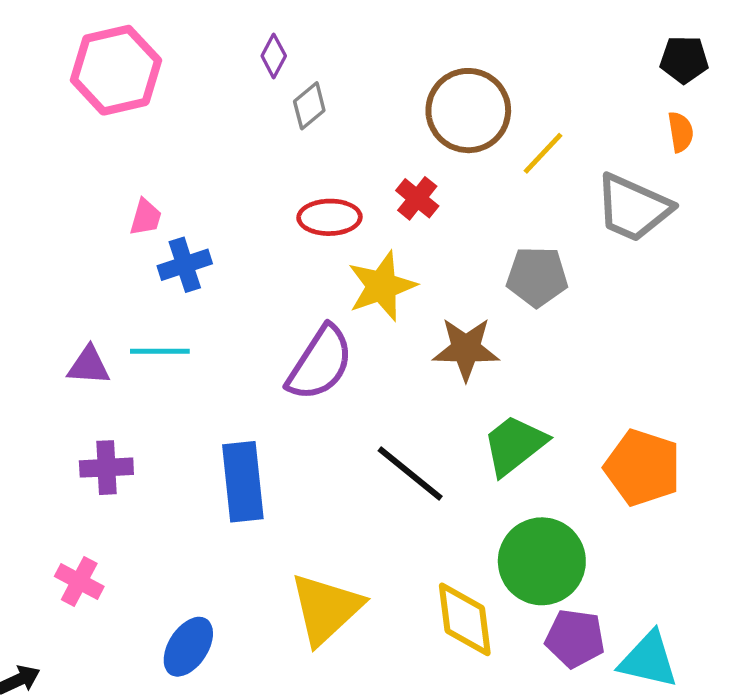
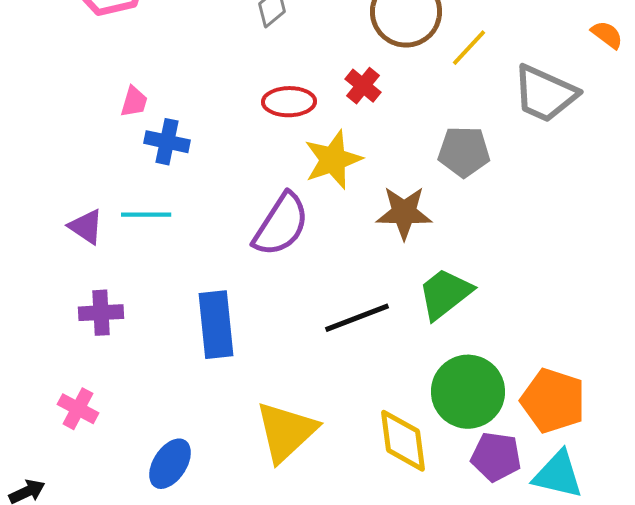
orange semicircle: (681, 132) -> (607, 35), moved, turned -44
blue cross: (185, 265) -> (167, 142), turned 30
purple triangle: (89, 366) -> (86, 227), turned 30
orange pentagon: (643, 468) -> (553, 401), moved
black line: (410, 474) -> (357, 318), turned -60

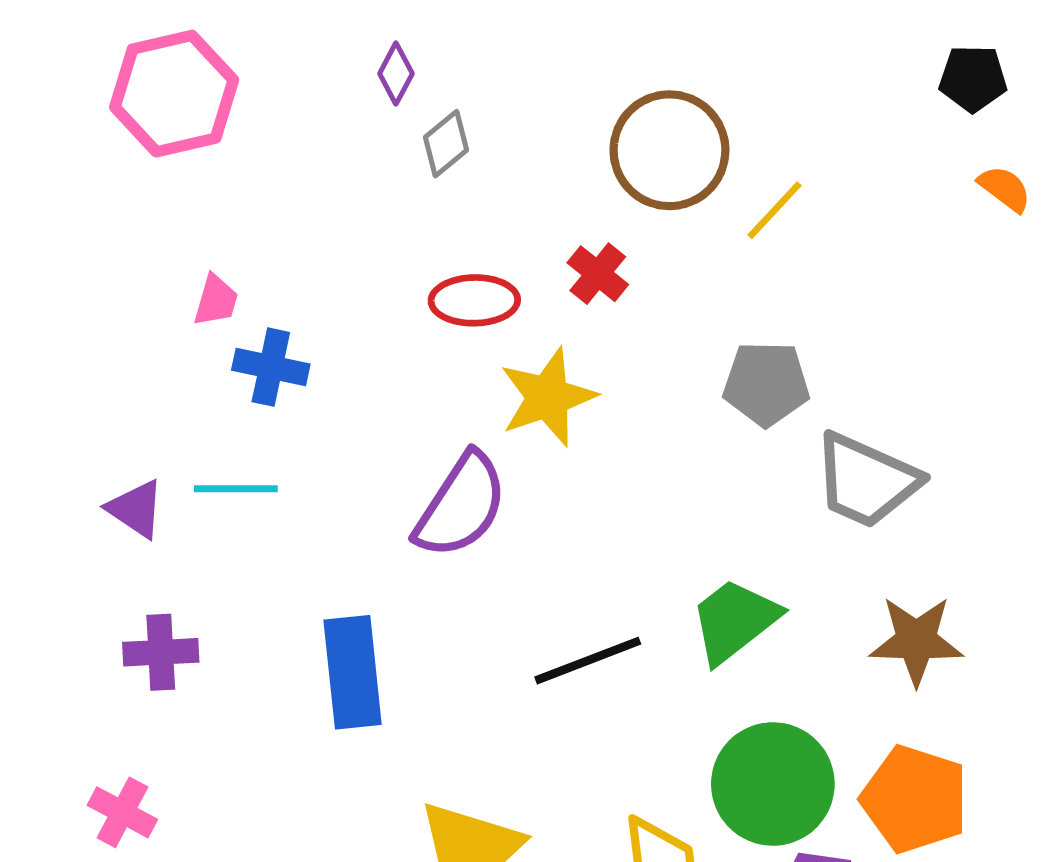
gray trapezoid: (545, 94) -> (866, 480), moved
brown star: (404, 213) -> (916, 641), moved

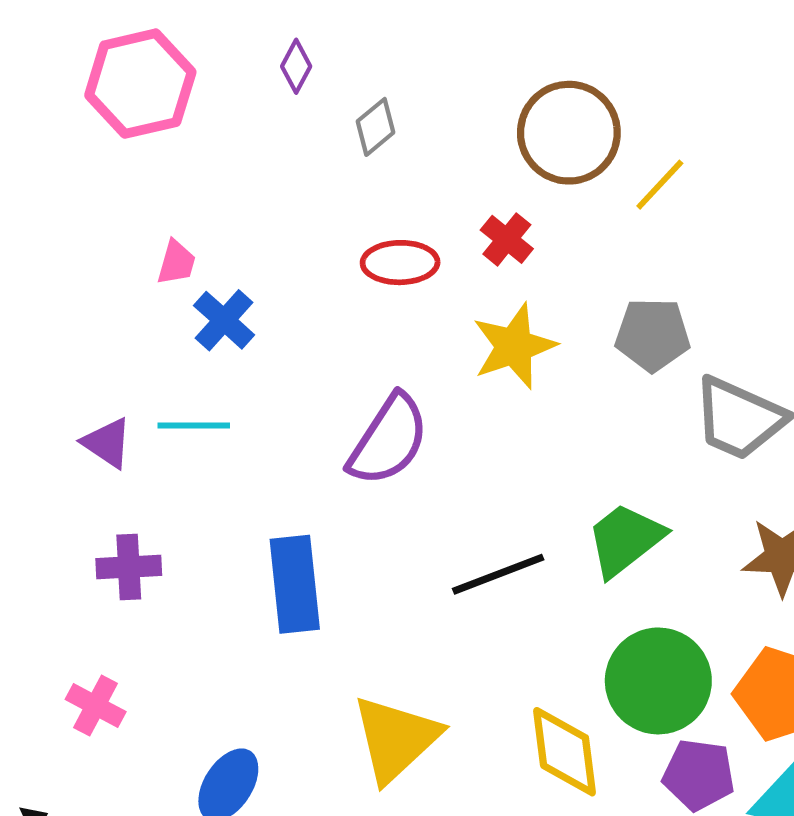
purple diamond: (396, 74) -> (296, 66), moved
blue cross: (271, 367) -> (224, 320), turned 30
yellow star: (548, 397) -> (514, 346), moved

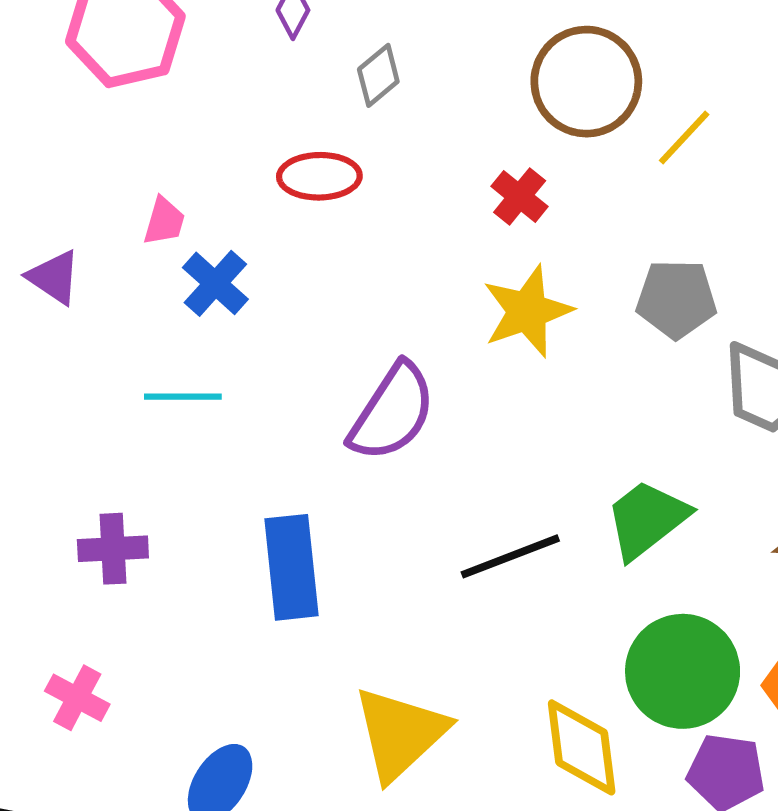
red ellipse: (400, 263) -> (319, 176), moved
purple triangle: (107, 443) -> (54, 277), moved

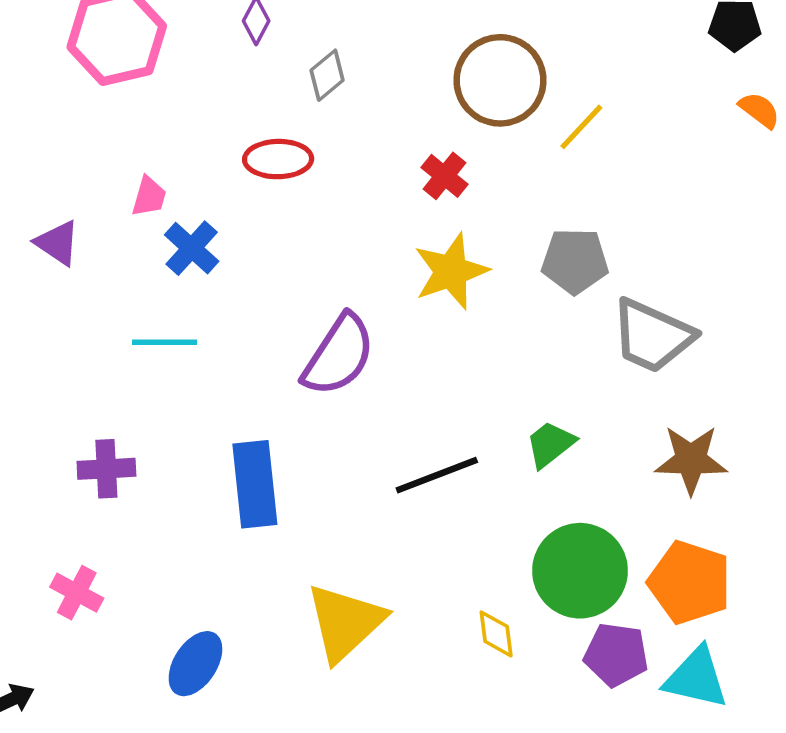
green trapezoid: (647, 519) -> (550, 444), size x0.7
yellow diamond: (582, 747) -> (496, 634), size x0.6

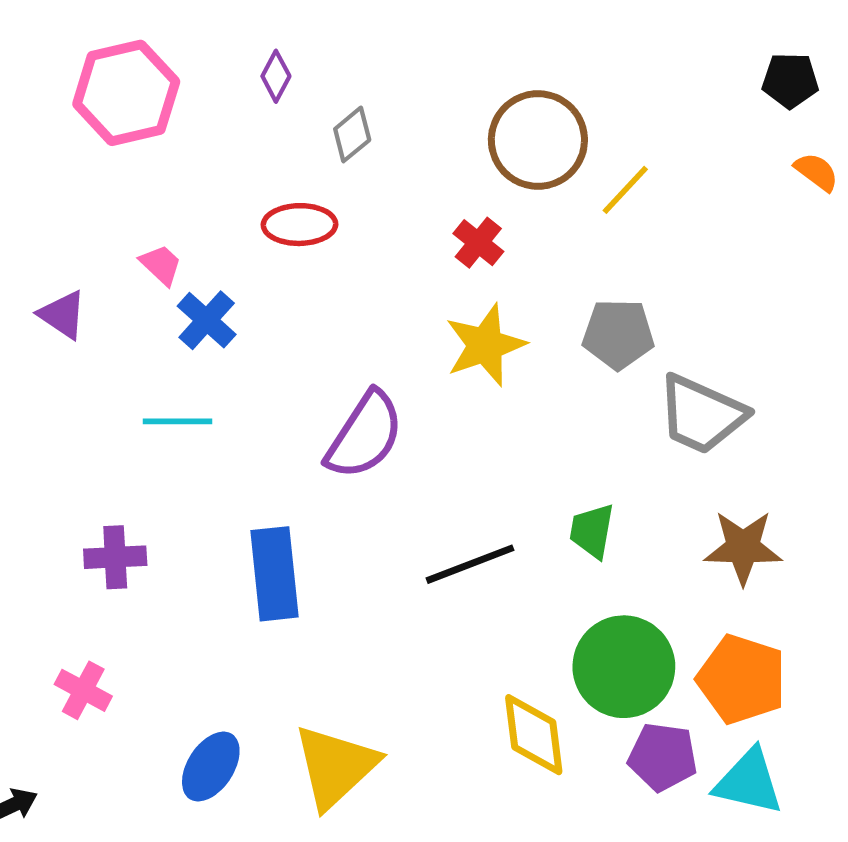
pink trapezoid: (149, 196) -> (161, 265), turned -63
green trapezoid: (550, 444) -> (592, 531), turned -42
yellow triangle: (345, 622) -> (336, 767), moved
yellow diamond: (496, 634) -> (534, 735), size x1.6

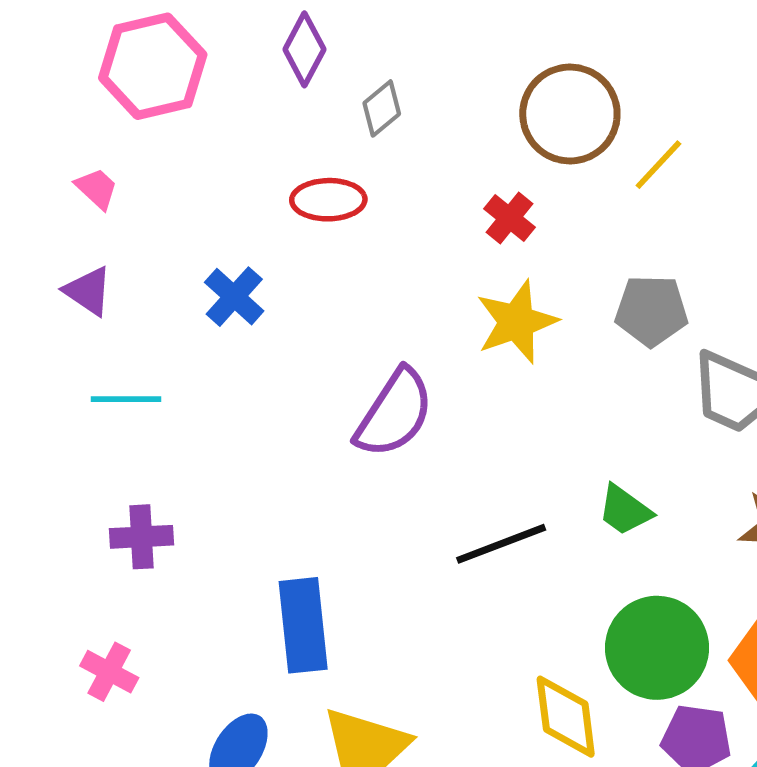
purple diamond: (276, 76) -> (304, 49), size x1.4
pink trapezoid: (161, 265) -> (97, 188), moved
cyan line: (178, 421) -> (126, 399), moved
green trapezoid: (592, 531) -> (625, 510), turned -64
blue rectangle: (275, 574) -> (303, 625), moved

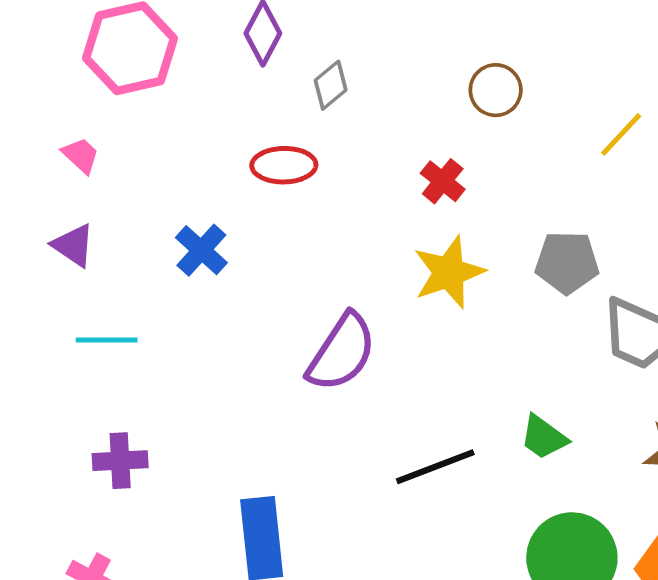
brown circle: (570, 114) -> (496, 90), size x0.6
yellow line: (658, 165) -> (621, 134), moved

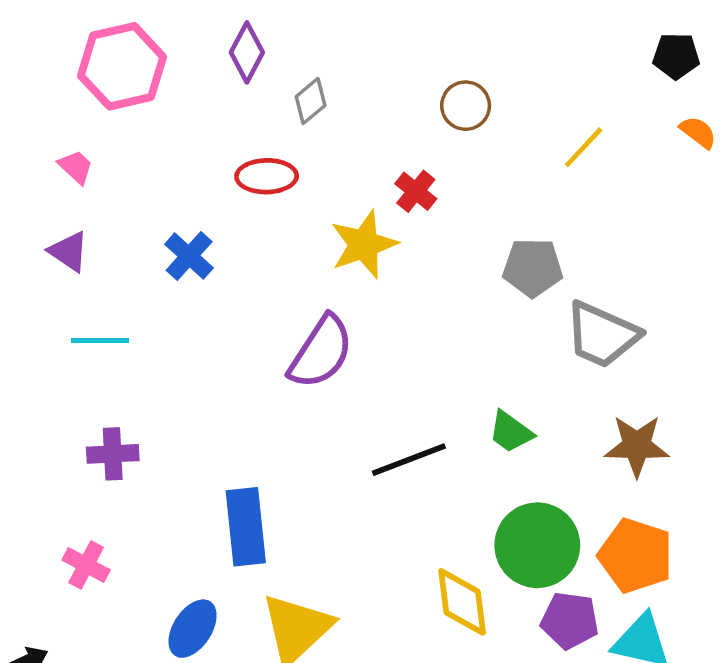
yellow star: (449, 272) -> (364, 244), moved

